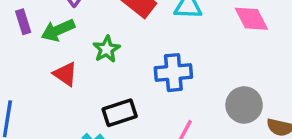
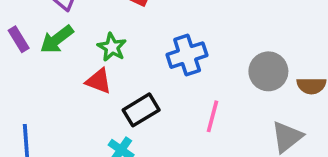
red triangle: (65, 74) -> (99, 81), moved

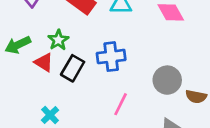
green arrow: (57, 39) -> (18, 45), moved
black rectangle: (141, 110) -> (73, 68), moved, turned -40

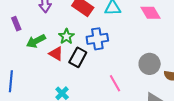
blue cross: (111, 57) -> (97, 39), moved
pink line: (121, 104) -> (115, 83), turned -54

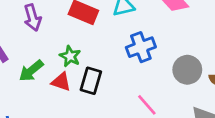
blue cross: (97, 39) -> (141, 47), moved

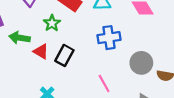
green star: (70, 56) -> (52, 23), moved
green arrow: (31, 71) -> (19, 38), turned 36

